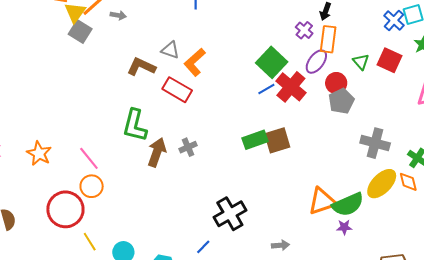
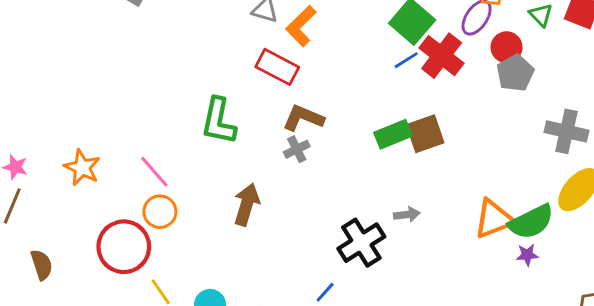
brown L-shape: (141, 67) -> (303, 118), moved
brown arrow: (157, 152) -> (247, 204), moved
gray arrow: (281, 245) -> (407, 215), moved

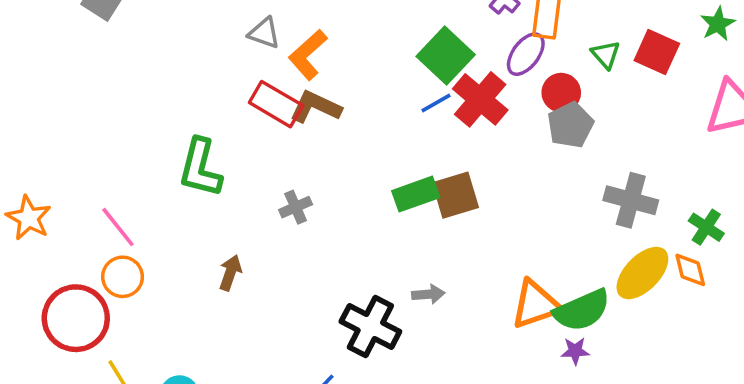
brown L-shape: (303, 118) -> (316, 107), moved
brown arrow: (247, 204) -> (230, 273), size x0.7
black cross: (361, 243) -> (370, 326), turned -33

